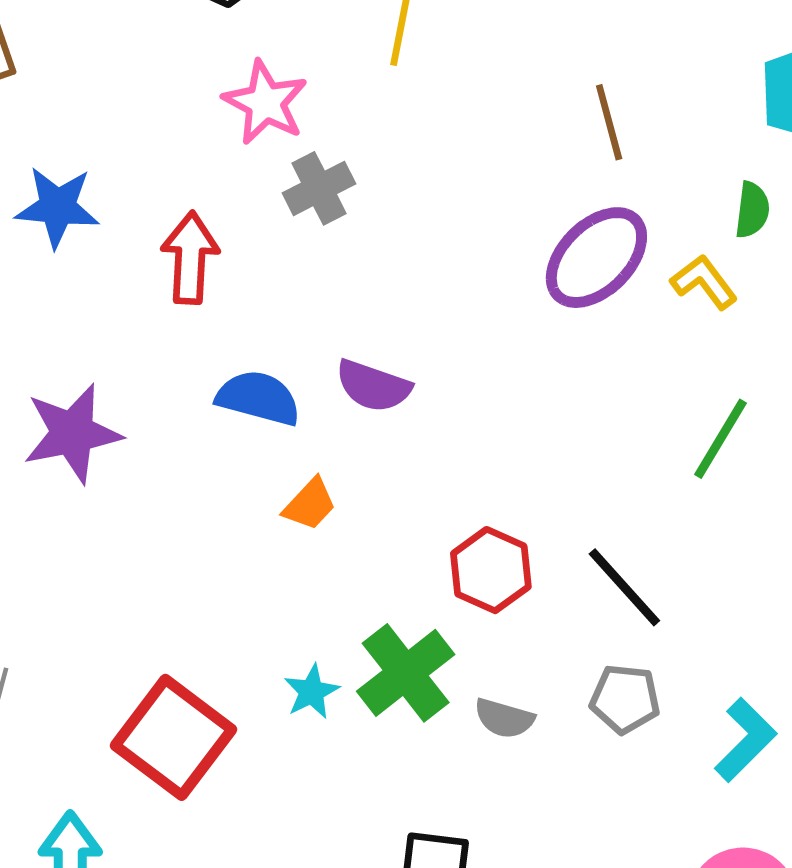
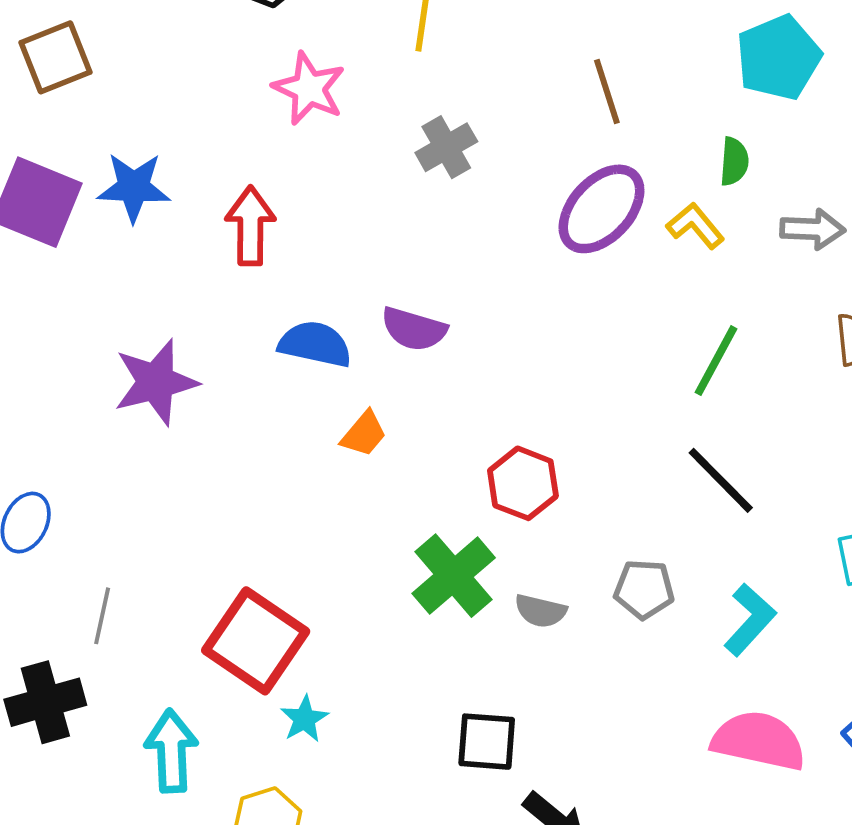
gray cross: (319, 188) -> (446, 147), moved
black line: (624, 587) -> (721, 480), moved
cyan star: (312, 692) -> (304, 719), moved

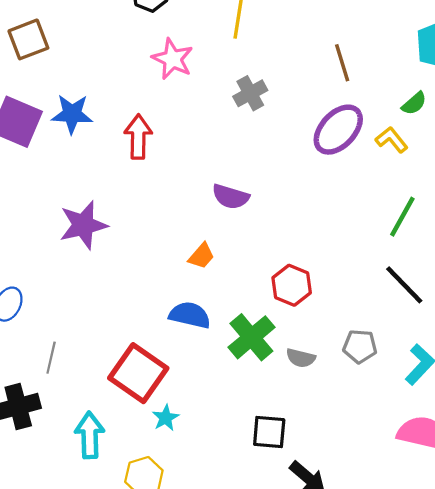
green semicircle: (734, 161) -> (414, 103), turned 44
blue semicircle: (315, 344) -> (190, 315), moved

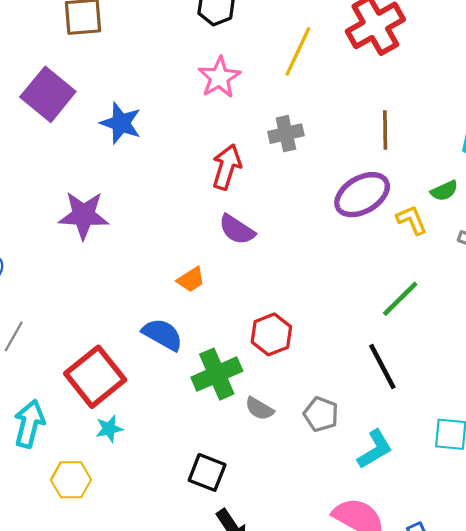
blue star: (72, 114) -> (121, 123), moved
red arrow: (138, 137) -> (227, 167), moved

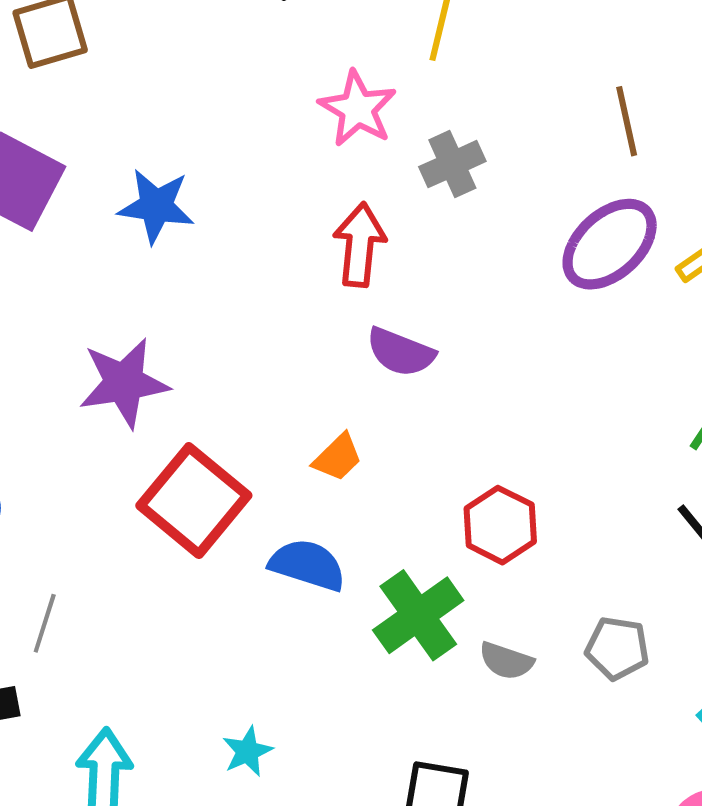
pink star: (219, 77) -> (358, 109), moved
red square: (95, 377) -> (194, 501), moved

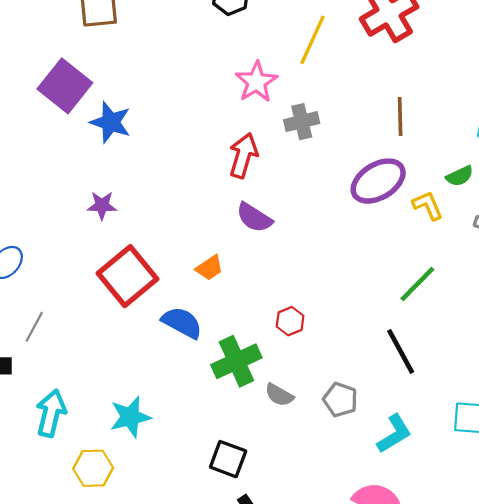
blue star: (156, 206) -> (111, 122), moved
purple star: (124, 383) -> (102, 205), size x0.6
red hexagon: (500, 525) -> (290, 321), size x0.7
cyan star: (247, 751) -> (130, 417), size x1.5

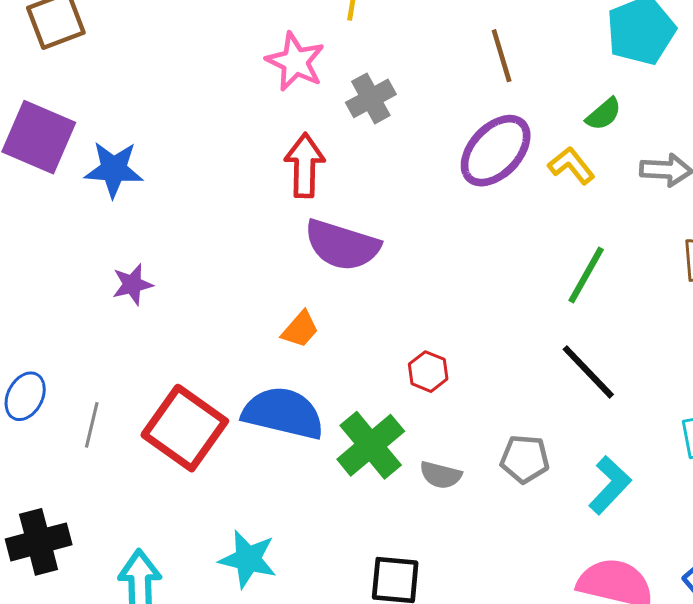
purple semicircle: (254, 218) -> (342, 245), size x1.4
red square: (127, 276) -> (185, 428), moved
blue semicircle: (182, 323) -> (283, 413), size x1.4
gray line: (34, 327) -> (92, 425), moved
cyan star: (130, 417) -> (248, 559), turned -30

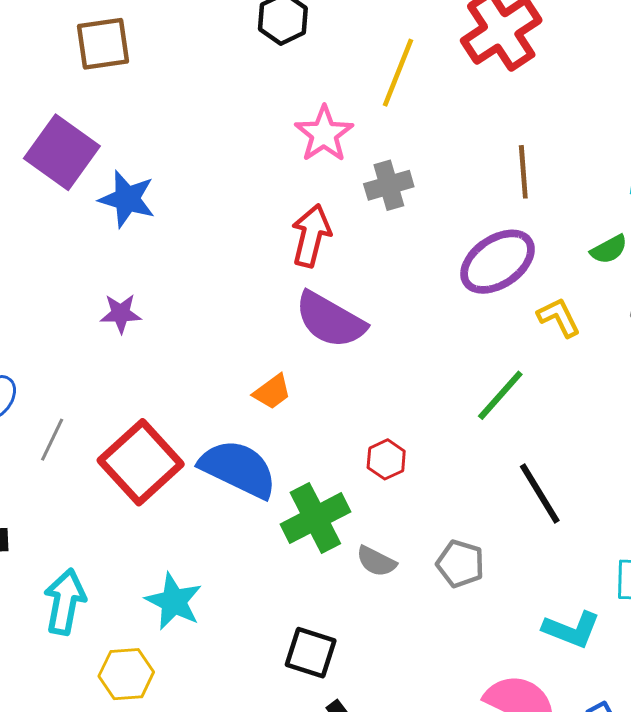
yellow L-shape: (571, 166) -> (559, 317), moved
green line: (586, 275) -> (500, 395), moved
cyan L-shape: (610, 485) -> (572, 630), moved, turned 56

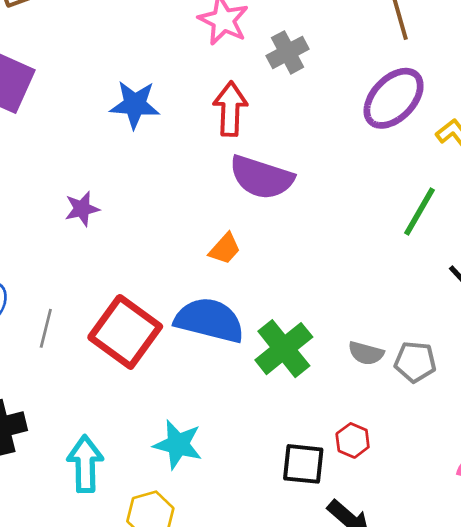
blue star: (127, 199) -> (135, 105), moved
red hexagon: (386, 459) -> (353, 440), moved
gray semicircle: (376, 561) -> (366, 353), moved

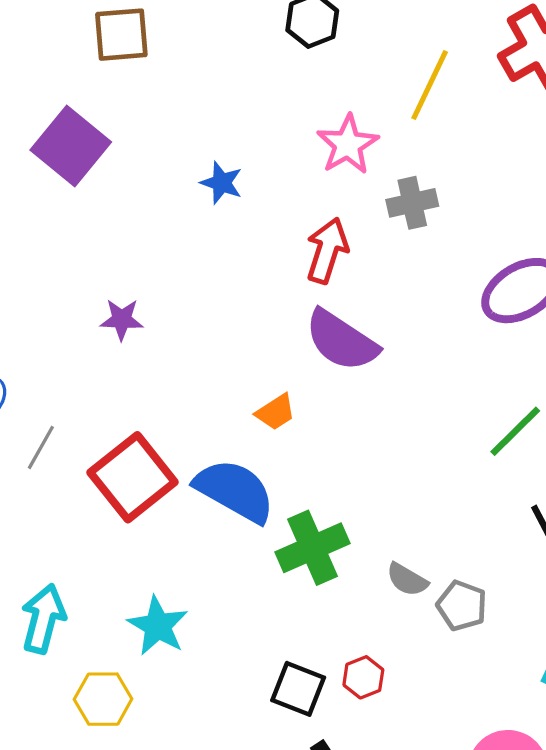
blue star: (135, 105) -> (222, 183), moved, size x0.7

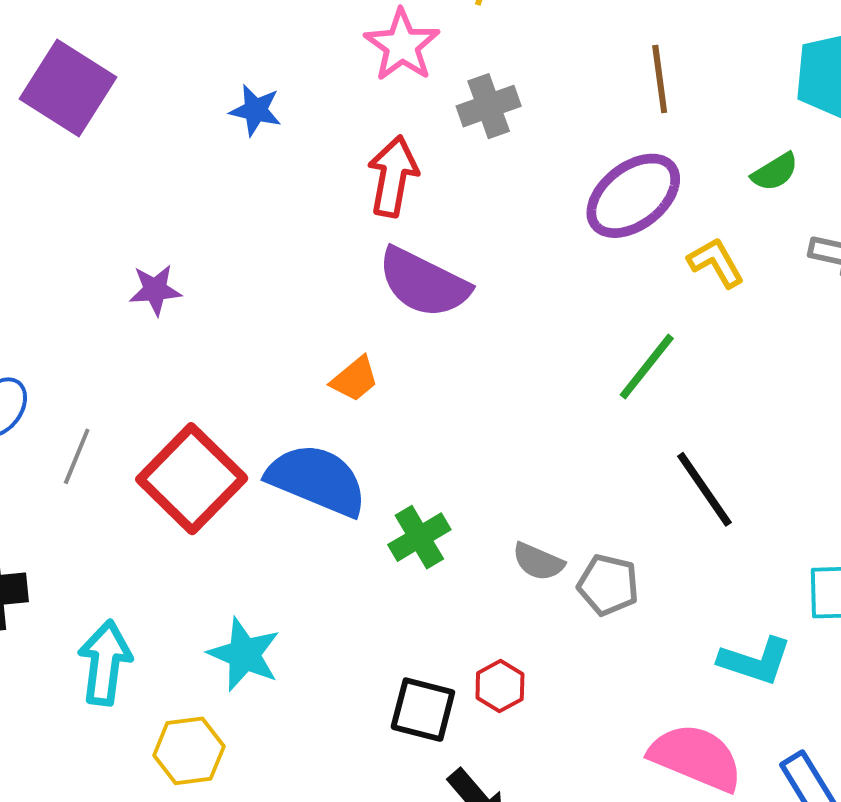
green cross: (313, 548) -> (419, 537), size x0.7

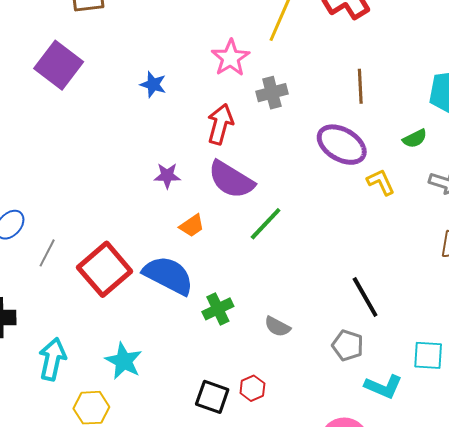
purple ellipse: (633, 196) -> (342, 145), turned 63
purple star: (155, 290) -> (167, 176), moved
green line: (647, 367) -> (266, 224), moved
gray pentagon: (608, 585) -> (348, 345), moved

